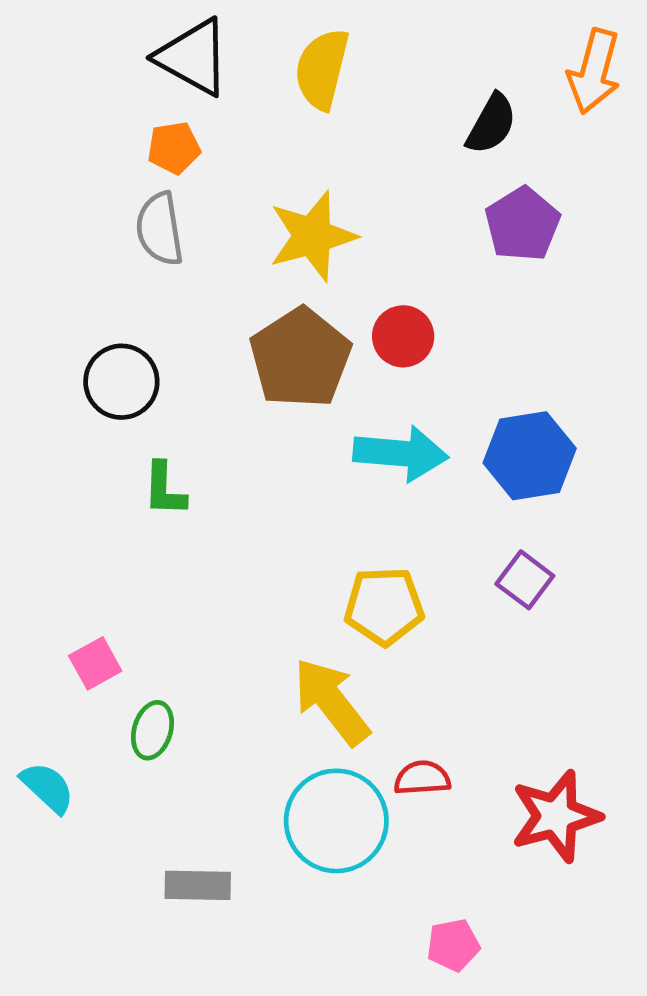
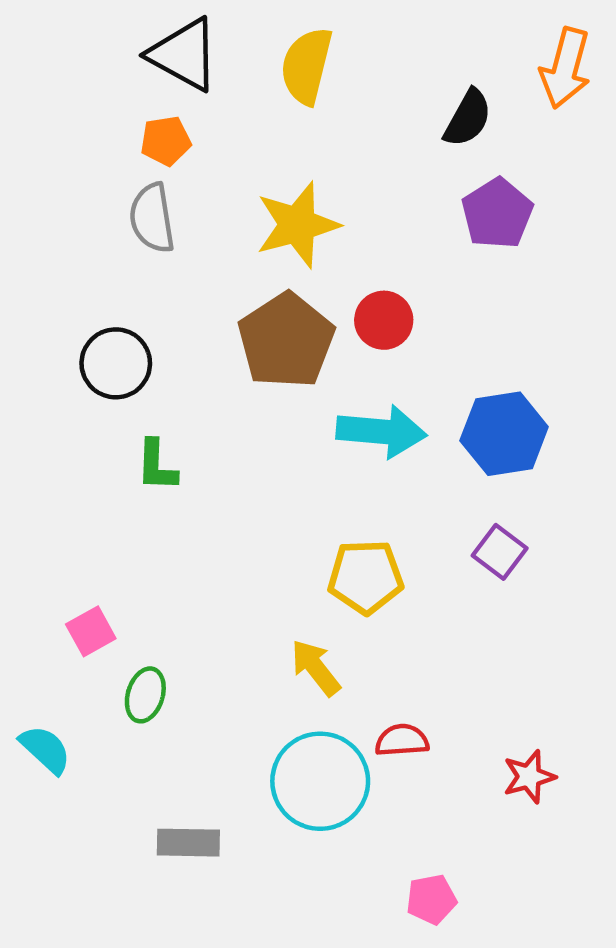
yellow arrow: (331, 702) -> (316, 668), size x0.7
red star: (556, 816) -> (529, 777), size x0.6

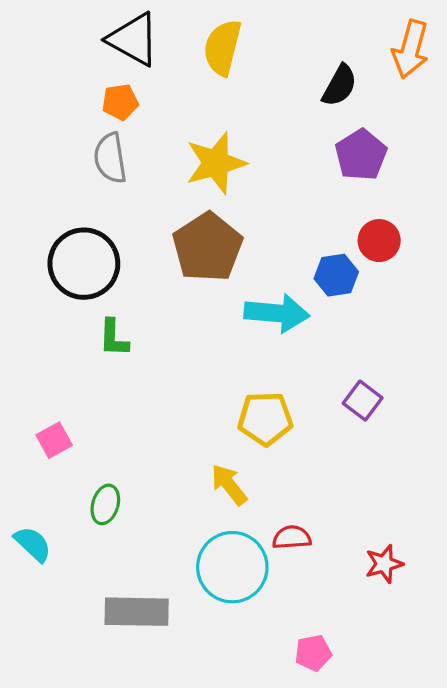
red circle: (384, 320) -> (379, 241), moved
black circle: (116, 363) -> (84, 264), size x1.4
blue hexagon: (504, 434) -> (336, 275), moved, size x0.7
pink square: (91, 631) -> (54, 440), moved
gray rectangle: (188, 843) -> (137, 612), size x1.4

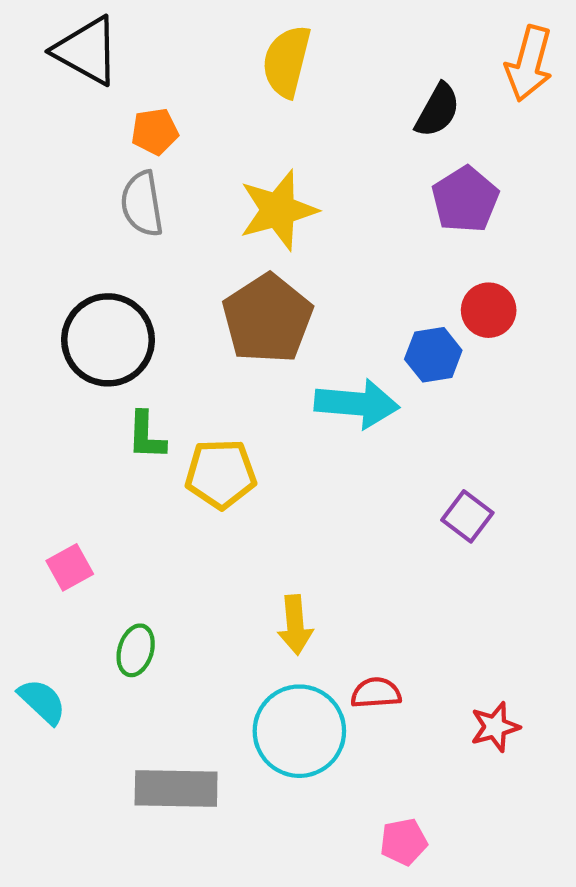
black triangle: (133, 39) -> (87, 51), moved
yellow pentagon: (265, 419) -> (221, 474), moved
yellow arrow: (229, 485) -> (295, 625), turned -147

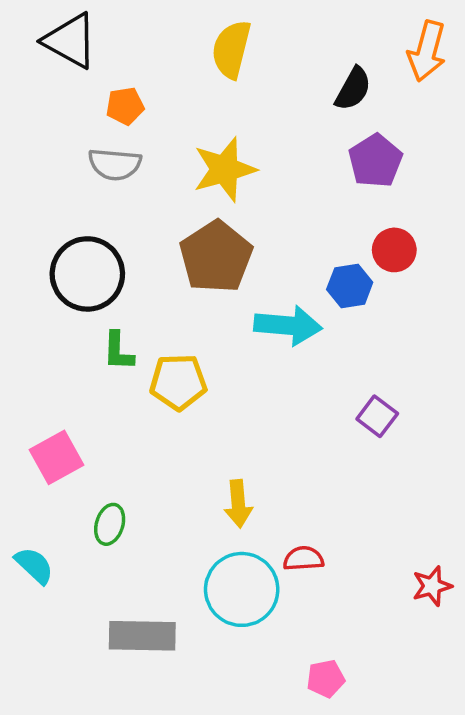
gray semicircle: (142, 204) -> (115, 164), turned -76
pink square: (70, 567) -> (56, 457), size x1.4
red star: (495, 727) -> (432, 586), moved

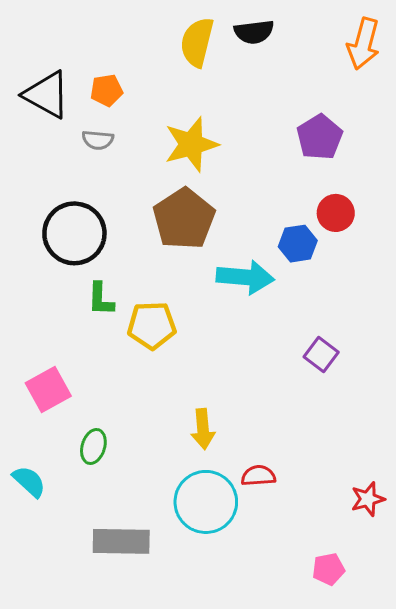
black triangle: (70, 41) -> (47, 95), moved
black semicircle: (353, 89) -> (254, 32), moved, turned 54
gray semicircle: (115, 164) -> (98, 140), size x0.7
pink pentagon: (326, 679) -> (328, 569), moved

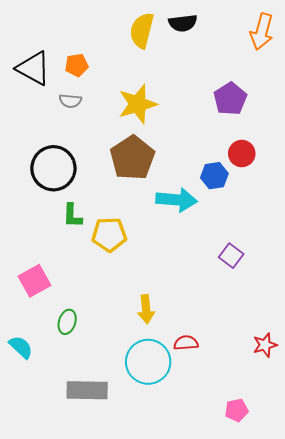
red star: (368, 499) -> (265, 345), moved

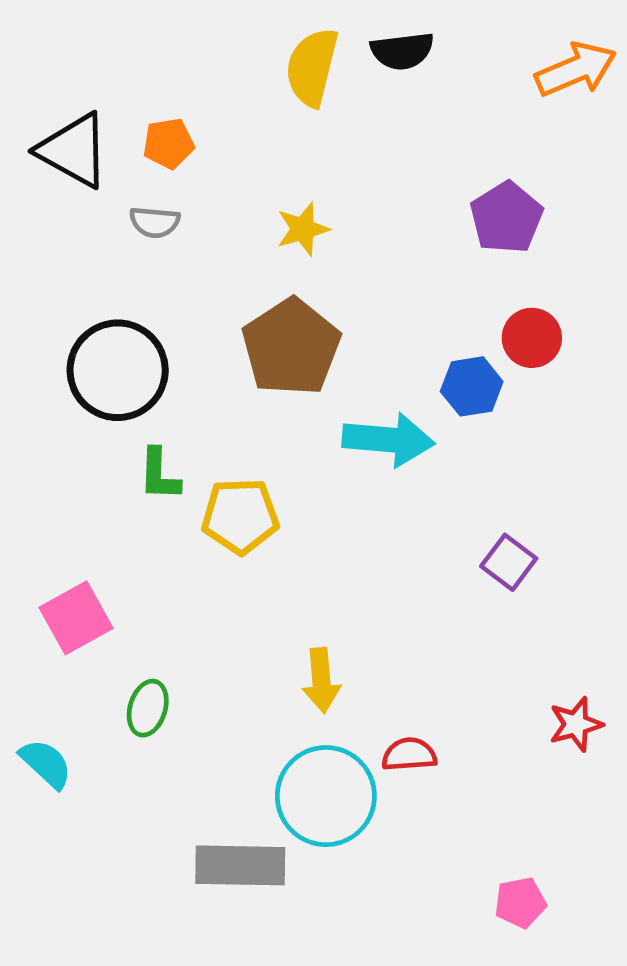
orange arrow: (262, 32) -> (576, 69), turned -128
yellow star: (138, 104) -> (303, 229), size x0.6
red star: (265, 345) -> (576, 724), moved
gray rectangle: (87, 390) -> (240, 865), moved

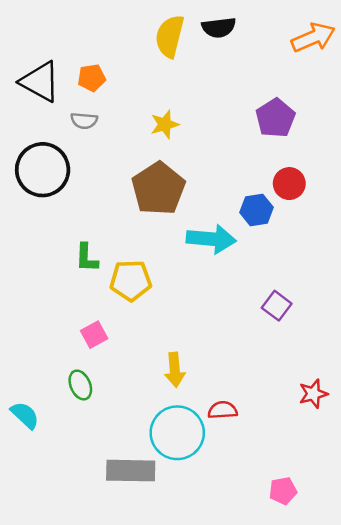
black circle: (118, 370) -> (43, 170), moved
pink square: (76, 618) -> (94, 335), moved, size x0.7
green ellipse: (148, 708) -> (80, 385), turned -40

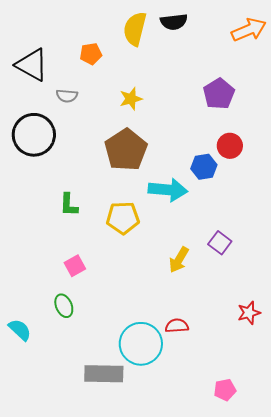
orange pentagon: (92, 78) -> (91, 54), moved
yellow pentagon: (131, 280) -> (123, 218), moved
yellow arrow: (175, 370) -> (179, 260), moved, turned 36

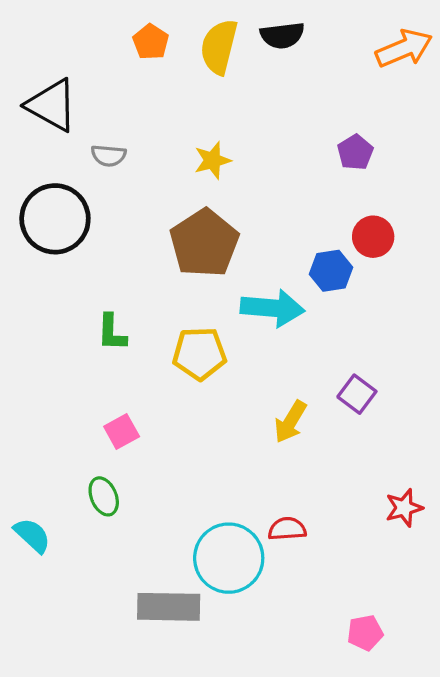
orange pentagon: (91, 54) -> (151, 42), moved, turned -30
purple pentagon: (219, 94) -> (355, 152), size x0.7

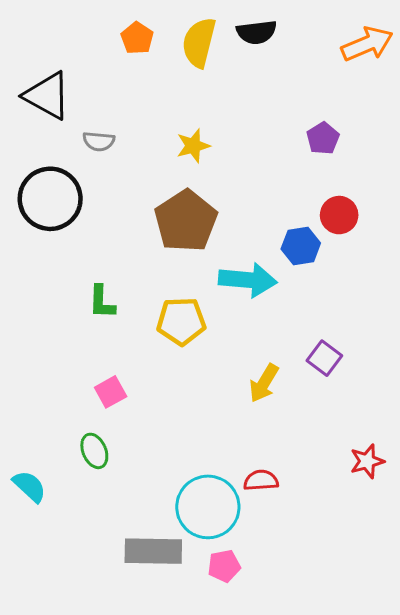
pink pentagon: (365, 633) -> (224, 566), moved

